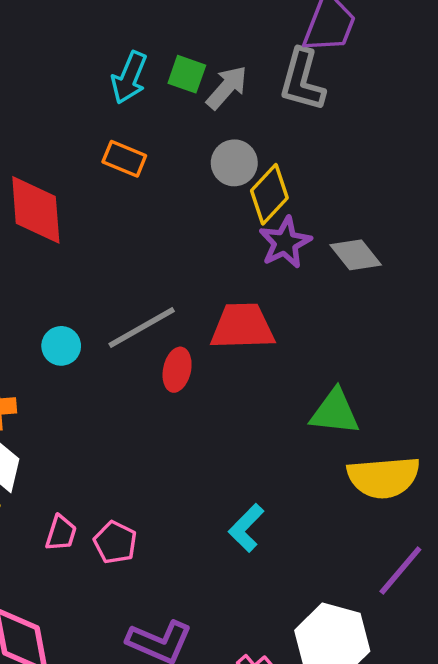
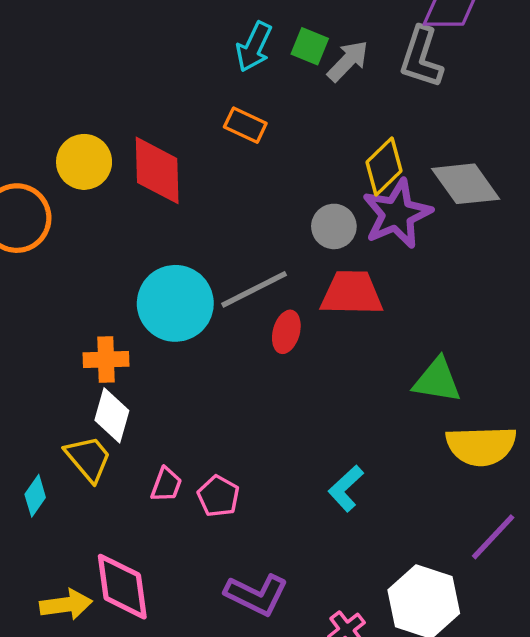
gray circle: (234, 163) -> (334, 226), moved
purple star: (285, 242) -> (397, 214), size x1.4
gray diamond: (356, 255) -> (466, 184), moved, size x1.4
cyan circle: (61, 346) -> (175, 303), size x2.0

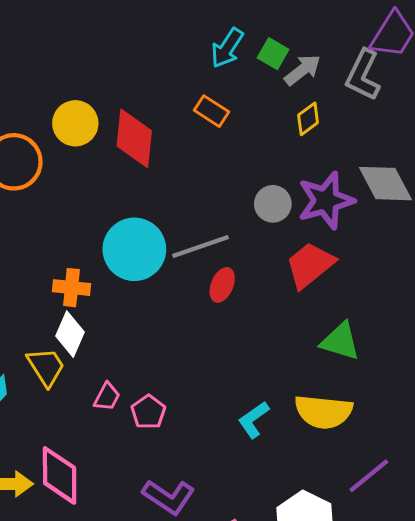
yellow diamond: (384, 166) -> (308, 119), moved, size x0.7
red trapezoid: (352, 293) -> (310, 265), moved, turned -48
yellow semicircle: (481, 446) -> (323, 412), moved

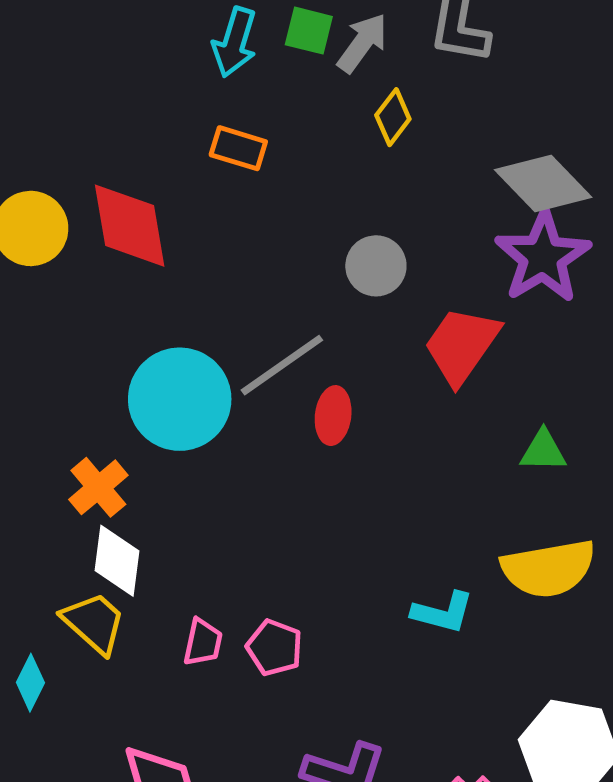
purple star: (326, 200) -> (543, 257), moved
orange cross: (71, 288) -> (98, 487), turned -30
green triangle: (340, 341) -> (543, 451), size x0.7
cyan L-shape: (254, 420) -> (443, 612), turned -114

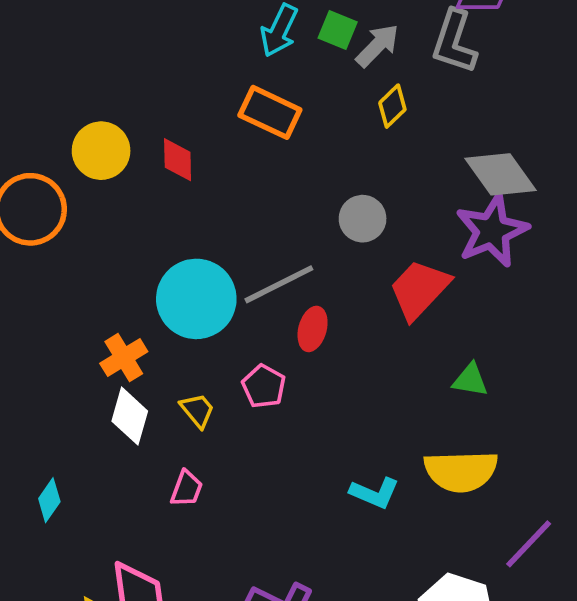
orange rectangle: (238, 148) -> (270, 112), size x1.4
red diamond: (130, 226) -> (178, 160), size x0.6
yellow trapezoid: (94, 623) -> (197, 410), moved, size x0.7
pink pentagon: (274, 648) -> (264, 386), moved

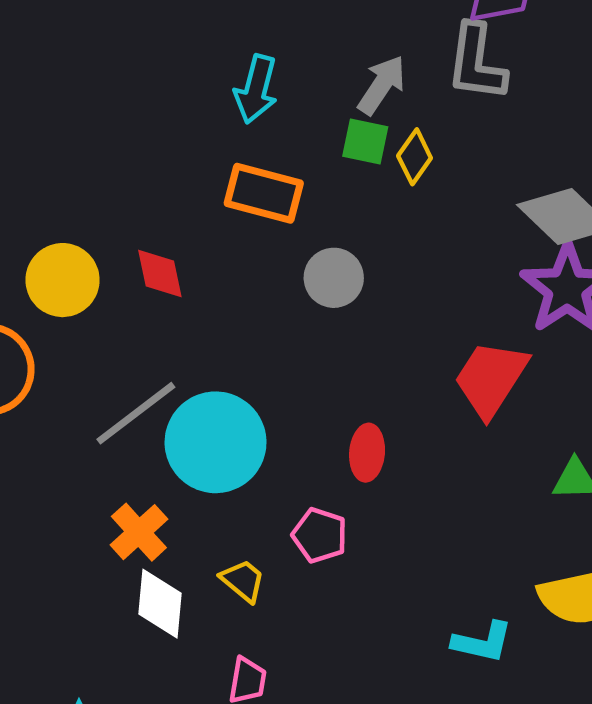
green square: (338, 30) -> (365, 142), moved
gray circle: (363, 219) -> (334, 278), moved
gray line: (279, 284) -> (136, 413), moved

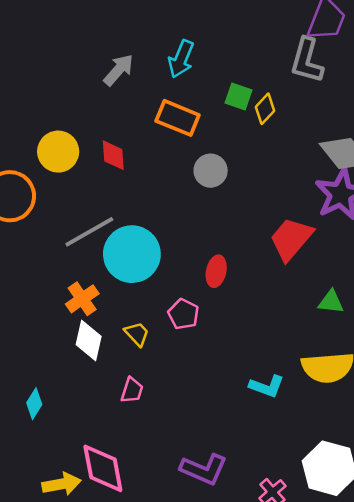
gray arrow: (382, 85) -> (119, 70), moved

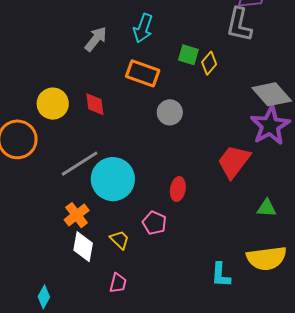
cyan L-shape: (267, 386) -> (221, 275), turned 76

